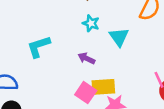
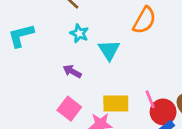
cyan L-shape: (39, 47) -> (21, 35), moved
yellow rectangle: (103, 87) -> (116, 104), moved

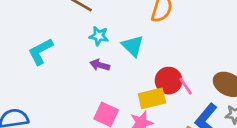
purple arrow: (72, 71) -> (100, 65), moved
red circle: (163, 112) -> (169, 81), moved

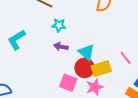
cyan triangle: (133, 46) -> (87, 52), moved
red circle: (169, 81) -> (85, 68), moved

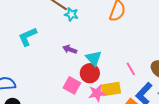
cyan star: (59, 25) -> (71, 14), moved
yellow rectangle: (101, 69) -> (111, 89), moved

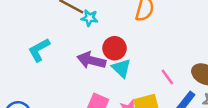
purple arrow: (70, 49) -> (91, 60), size x1.6
red circle: (90, 73) -> (114, 48), moved

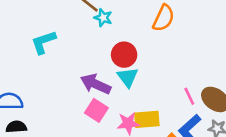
purple arrow: (91, 60) -> (96, 84), moved
pink line: (167, 77) -> (189, 96), moved

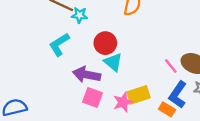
cyan L-shape: (44, 42) -> (59, 44), moved

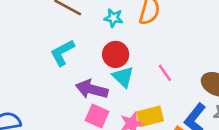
cyan star: (79, 15) -> (113, 18), moved
pink line: (171, 66) -> (165, 73), moved

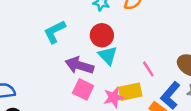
pink line: (165, 73) -> (148, 69), moved

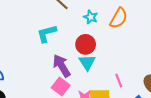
purple arrow: (79, 65) -> (62, 66), turned 30

